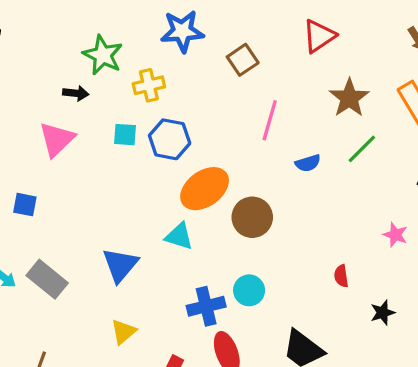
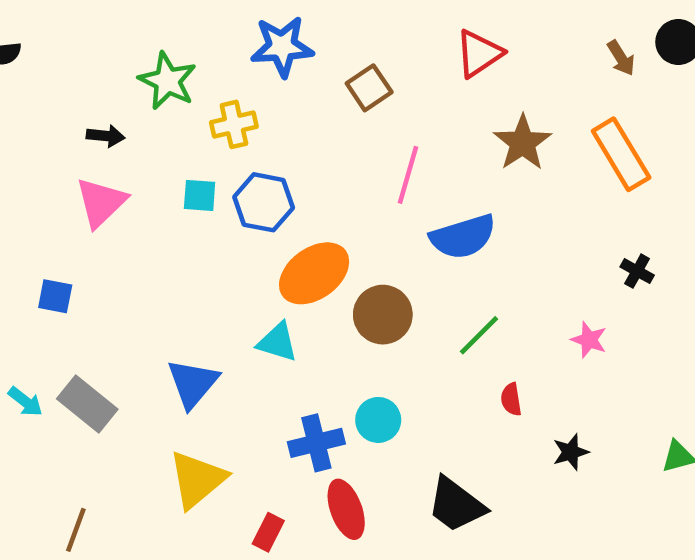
black arrow: (76, 93) -> (106, 136), moved
green line: (362, 149) -> (479, 335), moved
blue semicircle: (308, 163) -> (463, 237), size x1.8
yellow triangle: (123, 332) -> (197, 480), size x1.6

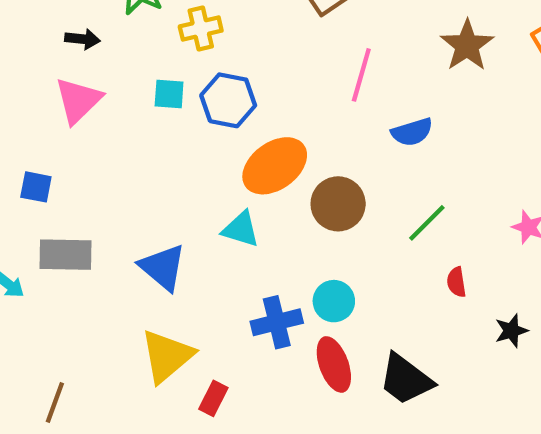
blue semicircle: (463, 237) -> (412, 132), size x0.7
blue triangle: (193, 383) -> (163, 267), turned -30
gray rectangle: (87, 404) -> (65, 255), moved, turned -38
red ellipse: (346, 509) -> (334, 364), moved
red rectangle: (268, 532) -> (213, 398), moved

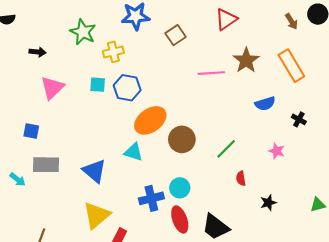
black arrow: (82, 39) -> (38, 52), moved
pink line: (361, 75) -> (211, 73), moved, turned 70
blue semicircle: (412, 132) -> (265, 104), moved

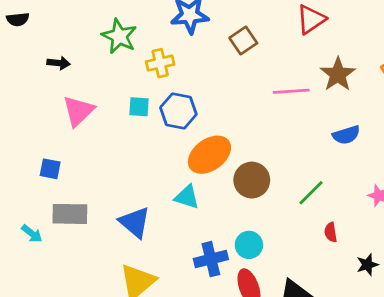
blue semicircle: (265, 104) -> (346, 135), moved

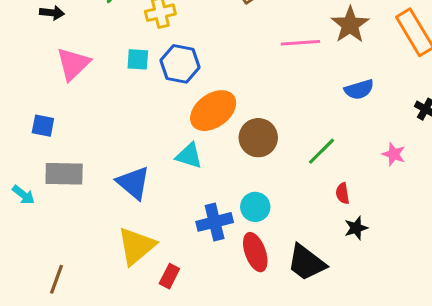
black star: (367, 265) -> (356, 228), moved

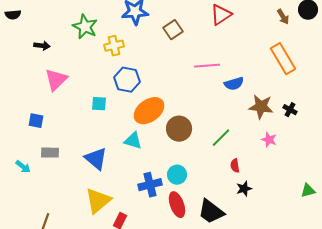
brown star: (350, 25) -> (261, 107), moved, turned -30
cyan square: (138, 59) -> (99, 104), moved
blue semicircle: (359, 89) -> (234, 84), moved
gray rectangle: (64, 174) -> (50, 153), size x0.7

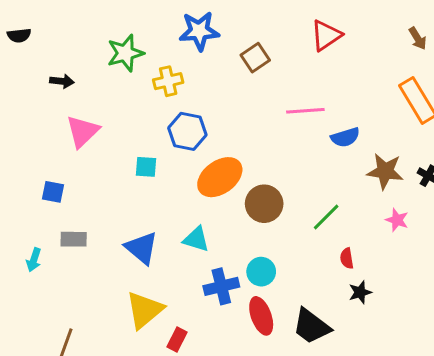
green star: (85, 27) -> (125, 53), turned 30
cyan triangle: (133, 141) -> (196, 239), moved
cyan arrow: (23, 167) -> (34, 260), turned 70

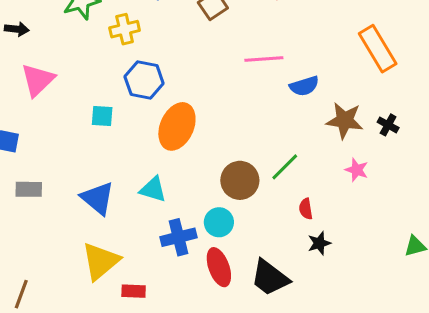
orange ellipse: (220, 177) -> (177, 126), turned -30
brown circle: (264, 204) -> (240, 180), moved
red rectangle: (177, 340) -> (134, 291), turned 65

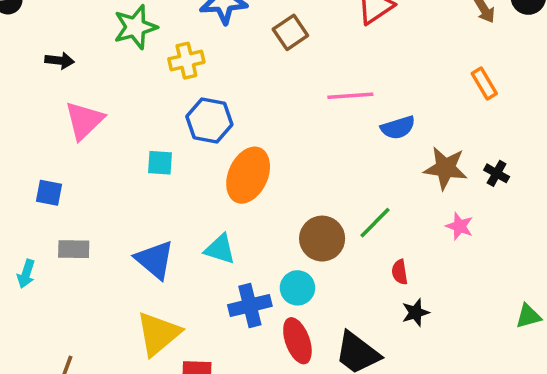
orange rectangle: (378, 49) -> (484, 83), size x0.6

